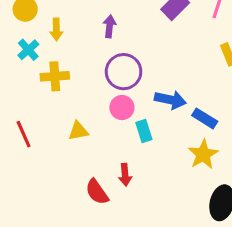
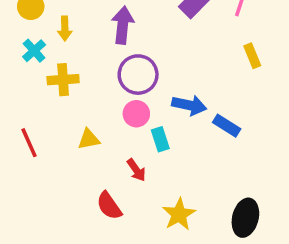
purple arrow: (109, 26) -> (123, 25), size x1.5
yellow star: (203, 154) -> (179, 214), moved
red arrow: (125, 175) -> (136, 170), moved, turned -30

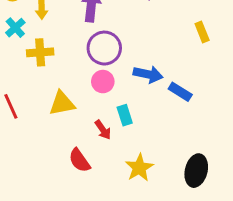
yellow triangle: (89, 139) -> (62, 103), size x1.4
cyan rectangle: (160, 139) -> (125, 115), moved

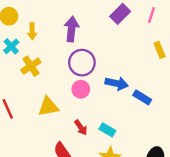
yellow cross: (40, 52) -> (31, 66), turned -30
cyan rectangle: (125, 115) -> (107, 130), moved, turned -42

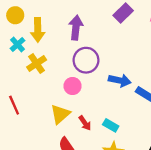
yellow arrow: (32, 31) -> (38, 30), size x1.5
pink circle: (81, 89) -> (73, 86), moved
yellow triangle: (48, 107) -> (60, 114), moved, turned -30

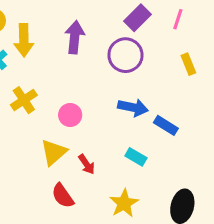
purple circle: (86, 60) -> (125, 55), moved
yellow cross: (37, 64) -> (24, 100), moved
cyan rectangle: (111, 125) -> (136, 157), moved

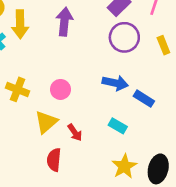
purple circle: (125, 55) -> (124, 37), moved
yellow cross: (24, 100) -> (17, 89), moved, turned -35
red semicircle: (63, 196) -> (54, 160), turned 40
yellow star: (124, 203) -> (124, 166), moved

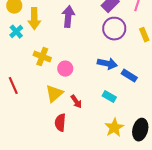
yellow cross: (17, 89) -> (42, 57), moved

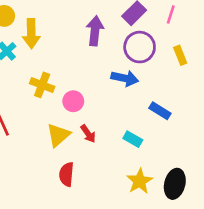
purple arrow: (68, 17) -> (95, 31), moved
blue arrow: (107, 64) -> (125, 78), moved
red arrow: (76, 102) -> (88, 134), moved

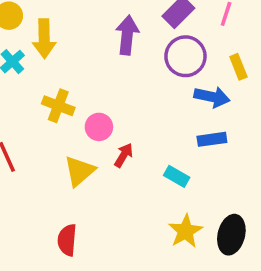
blue arrow: (125, 78) -> (212, 97), moved
blue rectangle: (160, 111) -> (212, 139), turned -40
red arrow: (88, 134) -> (124, 155), moved, turned -114
red semicircle: (66, 174) -> (67, 240), moved

